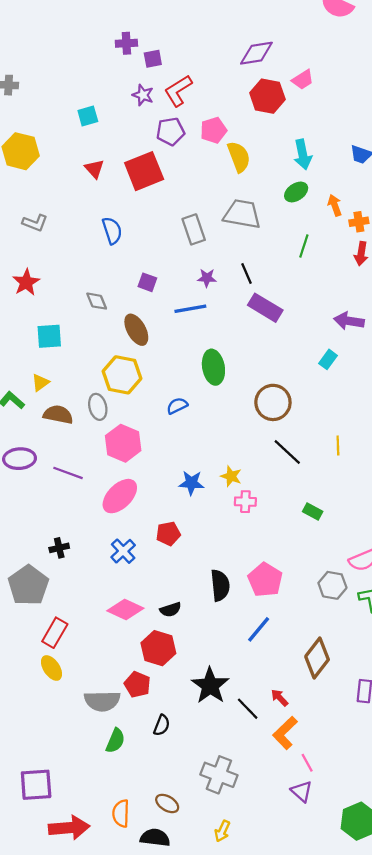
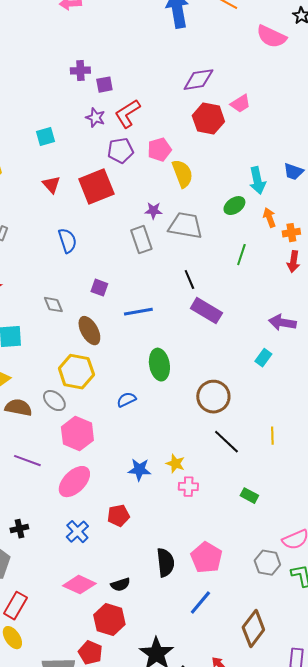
cyan arrow: (303, 155) -> (257, 181), moved
purple star: (207, 278) -> (153, 211), moved
gray ellipse: (98, 407) -> (54, 401), turned -35

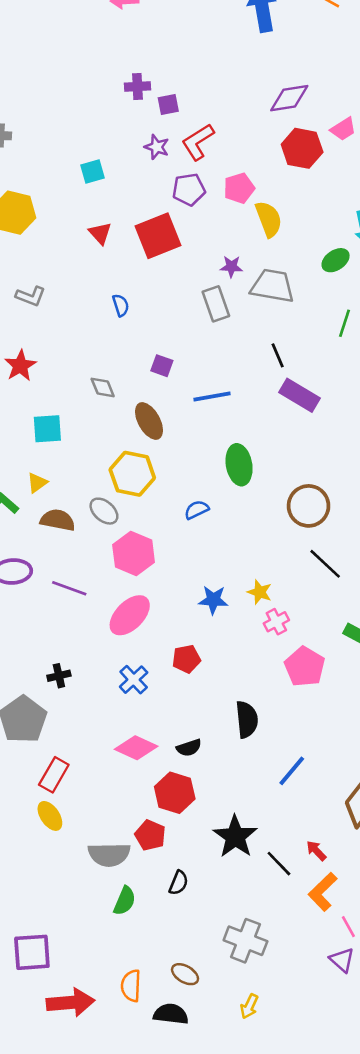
blue semicircle: (67, 241) -> (121, 305), size x0.7
pink cross: (188, 487) -> (276, 622), turned -30
pink pentagon: (206, 558) -> (305, 667), moved

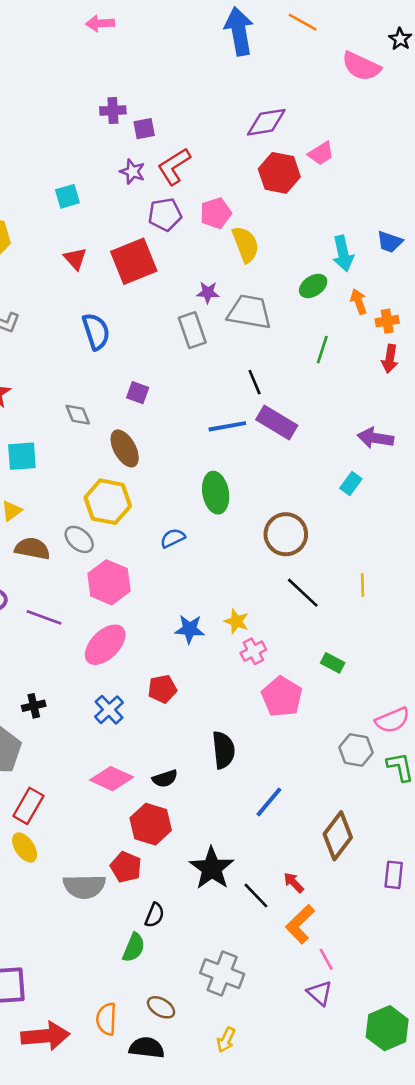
blue semicircle: (121, 305) -> (96, 331), size x1.6
blue line: (212, 397) -> (227, 426), moved
green semicircle: (125, 901) -> (134, 948), moved

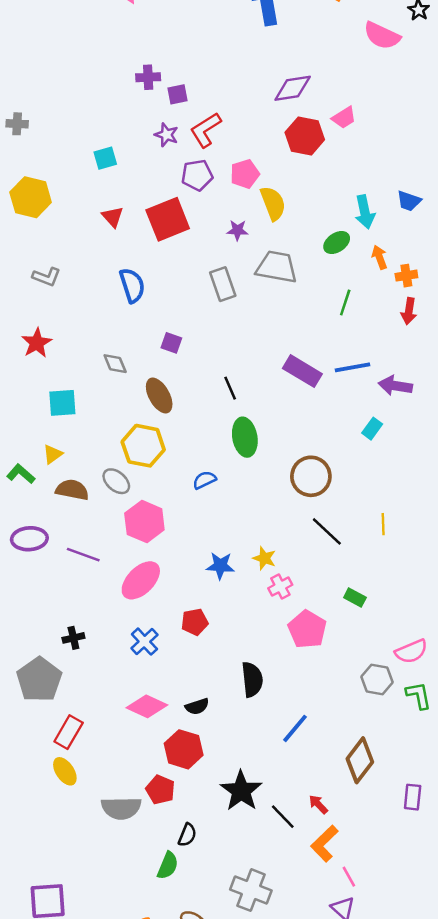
purple star: (208, 292) -> (237, 230), moved
black line: (255, 382) -> (230, 388), moved
blue line: (227, 426) -> (353, 367), moved

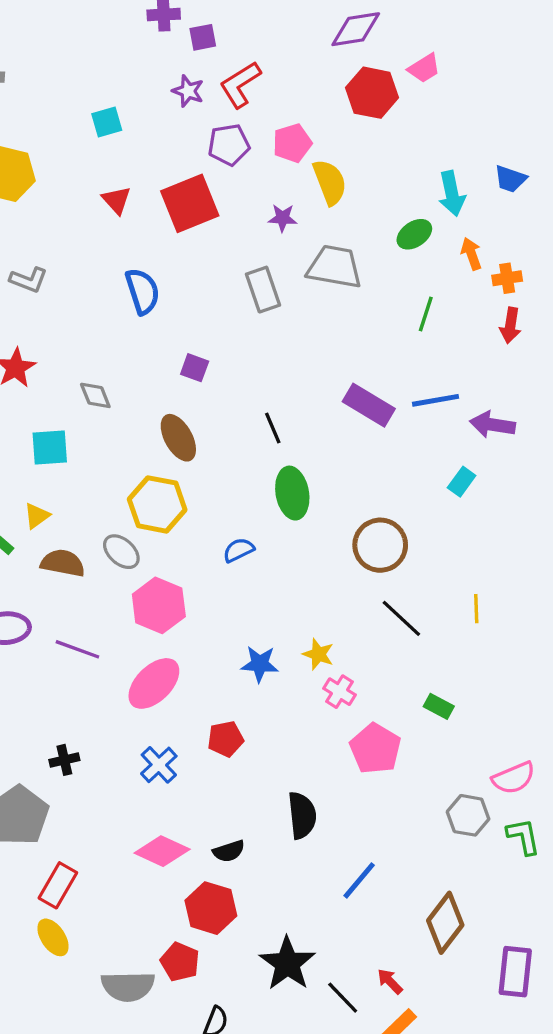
gray diamond: (115, 364) -> (95, 395), moved
pink cross: (280, 586) -> (339, 692), turned -30
purple rectangle: (413, 797) -> (515, 972), size x1.4

